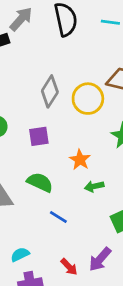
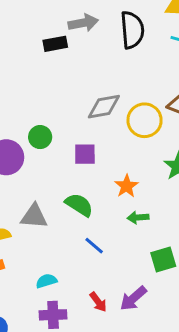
gray arrow: (21, 19) -> (83, 23), turned 30
gray diamond: (50, 91) -> (104, 107), turned 40

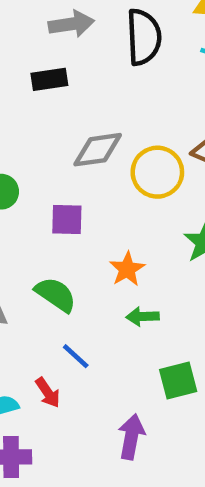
black rectangle: (55, 44) -> (49, 79), moved
purple arrow: (133, 298) -> (131, 437), turned 140
red arrow: (98, 302) -> (48, 393), moved

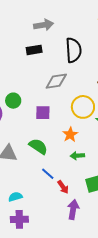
black semicircle: (144, 37) -> (74, 50), moved
yellow circle: (157, 172) -> (83, 107), moved
red arrow: (48, 393) -> (63, 187), moved

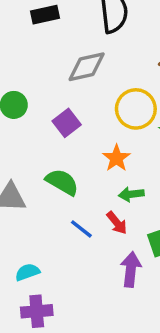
purple square: (43, 113) -> (67, 123), turned -35
red arrow: (63, 187) -> (117, 223), moved
purple arrow: (73, 210) -> (131, 269), moved

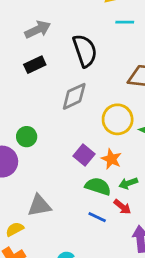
purple square: (67, 123) -> (84, 155), moved
green semicircle: (62, 182) -> (98, 186), moved

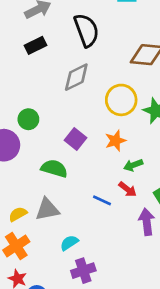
purple square: (84, 155) -> (75, 139), moved
orange star: (111, 159) -> (116, 141), turned 30
green semicircle: (98, 186) -> (54, 168), moved
gray triangle: (39, 206) -> (47, 209), moved

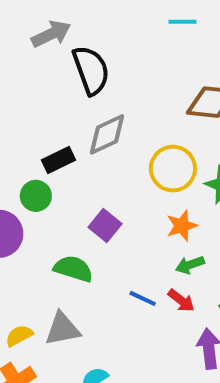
black semicircle: (86, 30) -> (91, 70), moved
black rectangle: (35, 45) -> (59, 160), moved
orange star: (116, 141) -> (182, 226), moved
blue line: (102, 200) -> (143, 298), moved

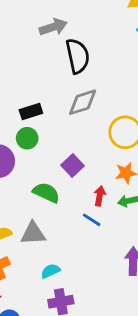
black rectangle: (59, 160) -> (31, 112), moved
red arrow: (181, 301) -> (100, 196), moved, turned -126

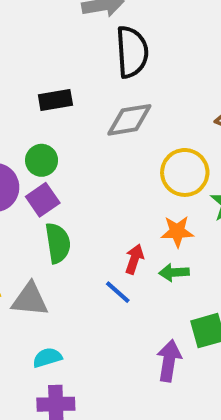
black rectangle: (31, 112) -> (55, 100), moved
purple square: (72, 165) -> (43, 200), moved
green semicircle: (46, 193) -> (58, 243), turned 48

